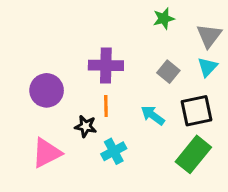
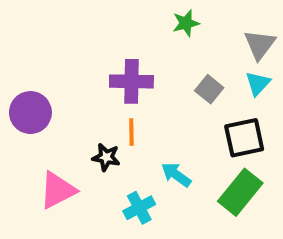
green star: (164, 19) -> (186, 23), moved
purple circle: (47, 90) -> (30, 113), moved
cyan arrow: (153, 115) -> (176, 175), moved
cyan cross: (114, 151) -> (139, 208), moved

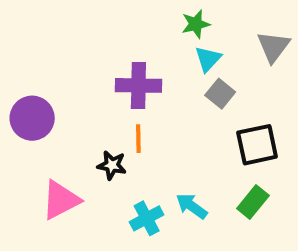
cyan triangle: (258, 83) -> (208, 59), moved
cyan arrow: (176, 175) -> (192, 206), moved
green rectangle: (240, 192) -> (253, 202), size x0.7

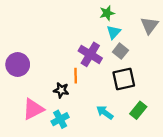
purple cross: (138, 85) -> (90, 54), moved, turned 30
black square: (257, 145) -> (124, 79), moved
cyan cross: (147, 218) -> (60, 119), moved

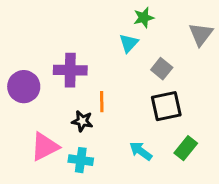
cyan triangle: (114, 32) -> (129, 43), moved
purple cross: (90, 54) -> (70, 70), moved, turned -30
cyan cross: (60, 119) -> (81, 160), turned 36

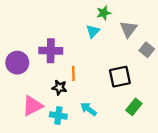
gray triangle: (201, 34) -> (128, 29), moved
gray square: (162, 69) -> (147, 50), moved
cyan arrow: (141, 151) -> (89, 109), moved

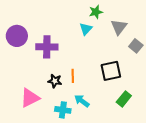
purple circle: (17, 63) -> (17, 36), moved
orange line: (73, 73) -> (73, 76), moved
cyan cross: (58, 116) -> (63, 110), moved

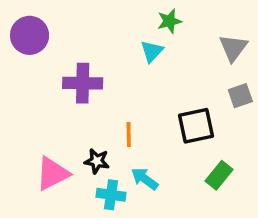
gray triangle: (119, 27) -> (233, 48), moved
purple circle: (17, 36) -> (30, 35), moved
gray square: (136, 46) -> (240, 96), moved, turned 32
black star: (55, 81) -> (97, 161), moved

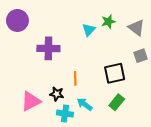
green star: (169, 21) -> (108, 22), moved
gray triangle: (233, 48) -> (136, 28), turned -30
green rectangle: (219, 175) -> (117, 102), moved

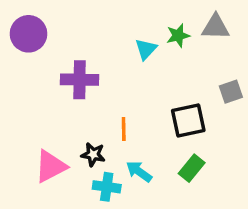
gray triangle: (136, 28) -> (216, 27), moved, turned -36

